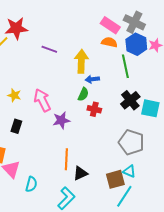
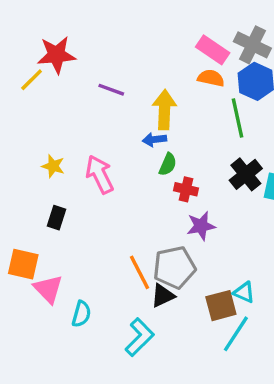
blue arrow: (92, 79) -> (154, 140), moved
purple star: (61, 120) -> (201, 226), moved
gray pentagon: (131, 142) -> (174, 267), moved, turned -30
orange line: (66, 159) -> (140, 272), turned -30

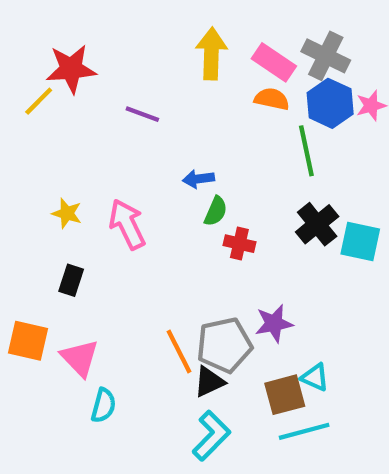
yellow arrow: (164, 110) -> (211, 54), moved
purple star: (201, 226) -> (274, 323), moved
pink triangle: (48, 289) -> (80, 358), moved
cyan line: (236, 334) -> (304, 431), turned 42
cyan L-shape: (140, 337) -> (211, 436), moved

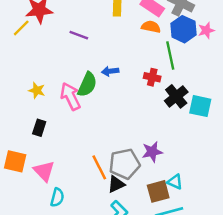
green semicircle: (216, 211) -> (87, 84), moved, size x1.5
red cross: (239, 244) -> (152, 77), moved

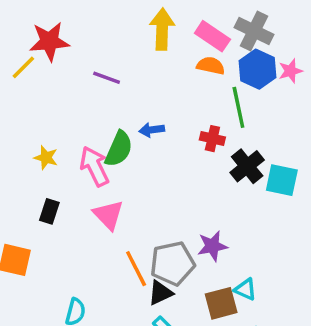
pink triangle: (44, 171) -> (108, 215), moved

